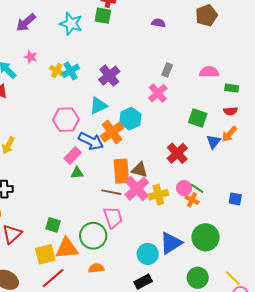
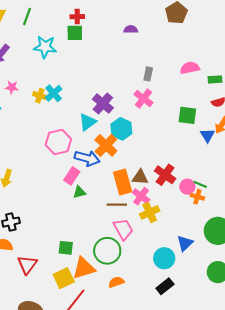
purple cross: (109, 76) -> (103, 103), moved
red cross: (177, 153) -> (165, 175), moved
pink cross: (137, 189) -> (141, 196), size x0.7
yellow cross: (158, 195) -> (150, 212), moved
blue triangle: (171, 243) -> (185, 243), size x0.7

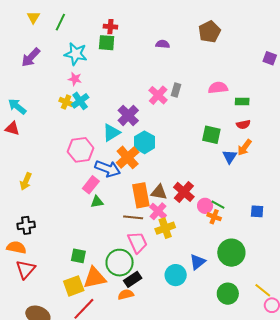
pink star: (12, 87) -> (75, 79), moved
pink cross: (144, 99) -> (158, 95), moved
red triangle: (27, 265) -> (26, 269), moved
black rectangle: (165, 286) -> (133, 279), moved

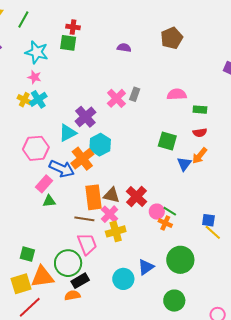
yellow line: (263, 290) -> (213, 232), moved

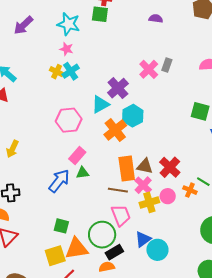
blue arrow: (62, 169) -> (59, 181), moved, turned -75
pink circle: (157, 212) -> (168, 196), moved
orange cross: (165, 223) -> (190, 190), moved
blue triangle: (146, 267) -> (143, 239), moved

